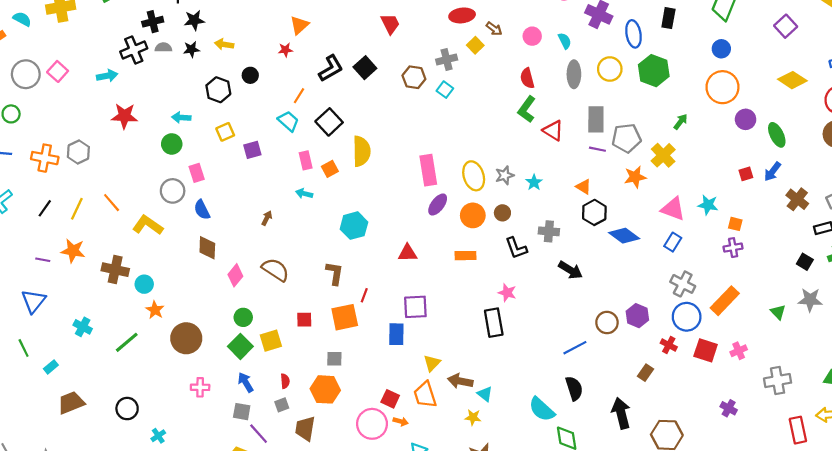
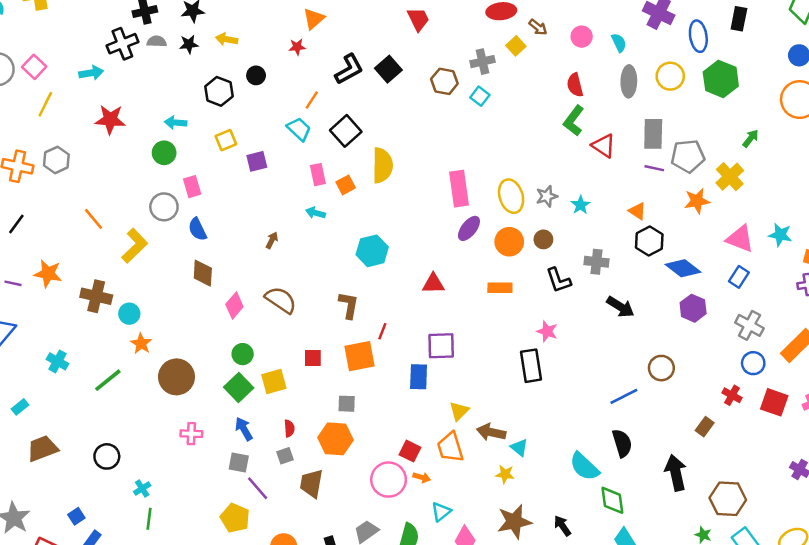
yellow line: (77, 209) -> (45, 104), moved
yellow L-shape: (148, 225) -> (135, 246), turned 100
purple hexagon: (637, 316) -> (693, 308), moved
blue circle: (687, 317) -> (753, 363), size x0.7

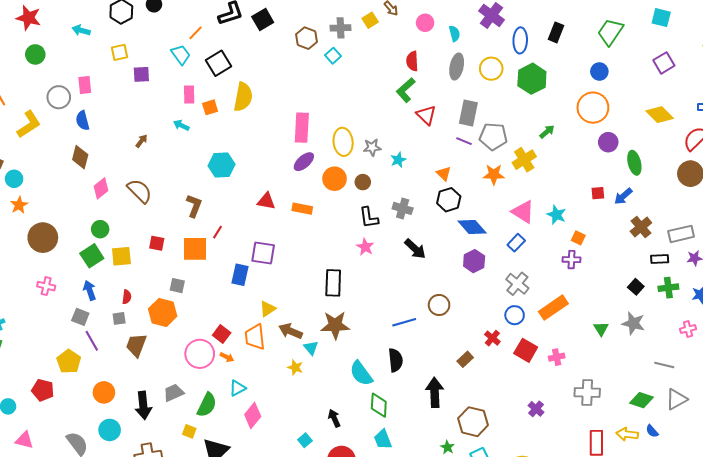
green circle: (164, 153) -> (35, 54), moved
orange rectangle: (500, 288) -> (302, 209), moved
pink star: (547, 331) -> (365, 247), moved
brown star: (514, 522) -> (335, 325), moved

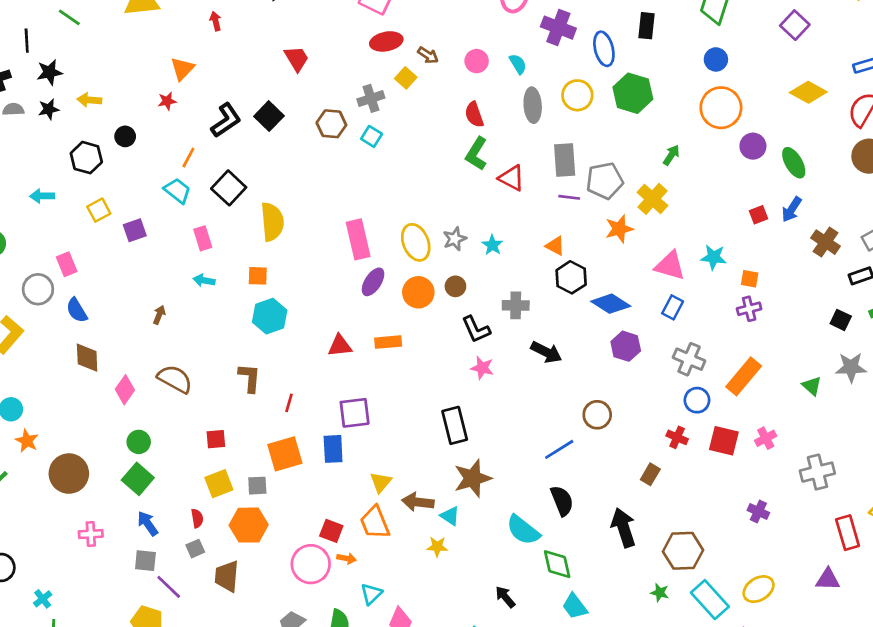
orange square: (210, 107) -> (258, 276), moved, turned 35
orange square: (195, 249) -> (285, 454), moved
yellow square: (121, 256) -> (219, 484), moved

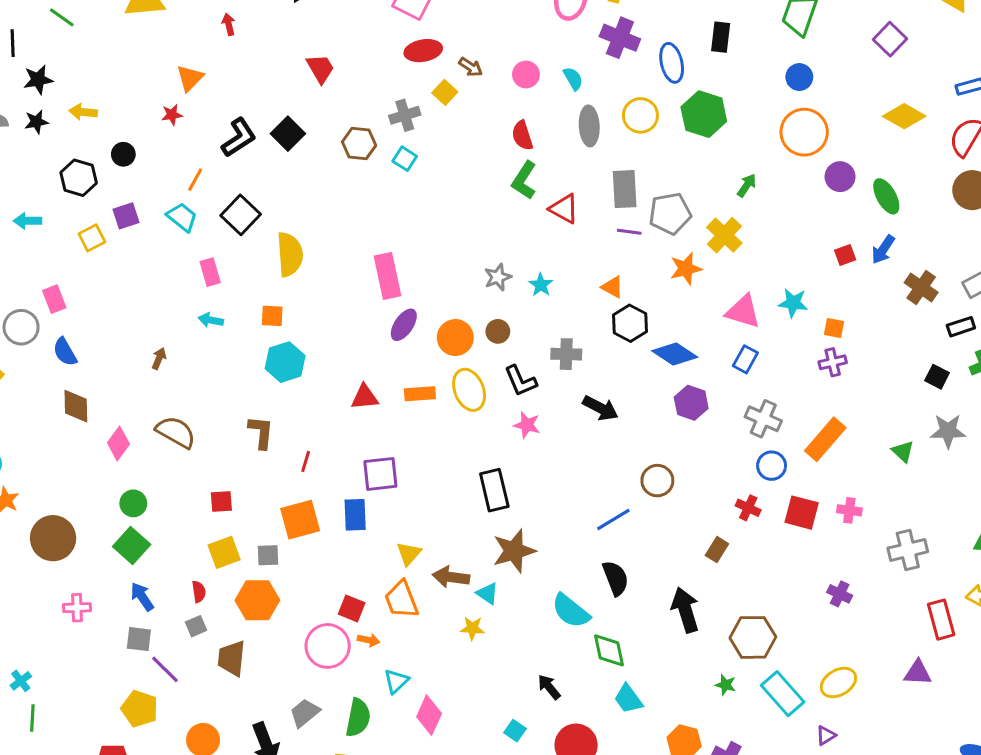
purple square: (135, 230) -> (126, 216), moved
yellow ellipse: (416, 242) -> (469, 390), moved
pink cross: (766, 438) -> (849, 510), turned 35

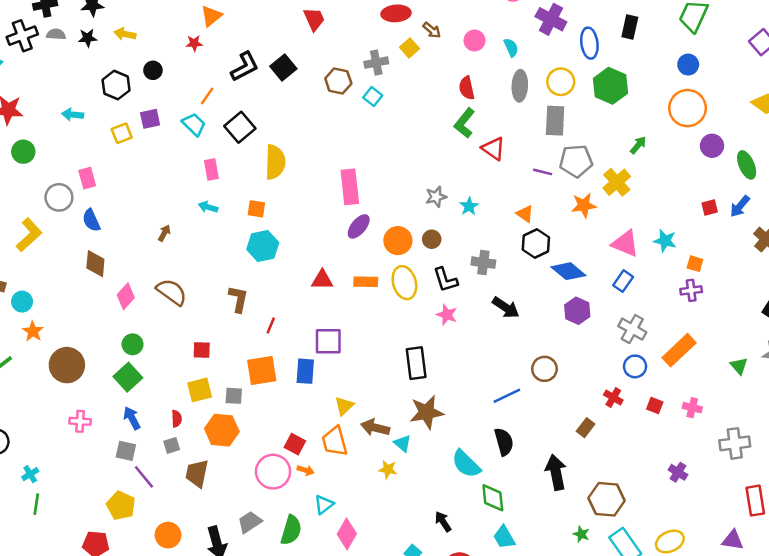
gray rectangle: (625, 189) -> (555, 121), moved
red square: (802, 513) -> (655, 406), size x0.6

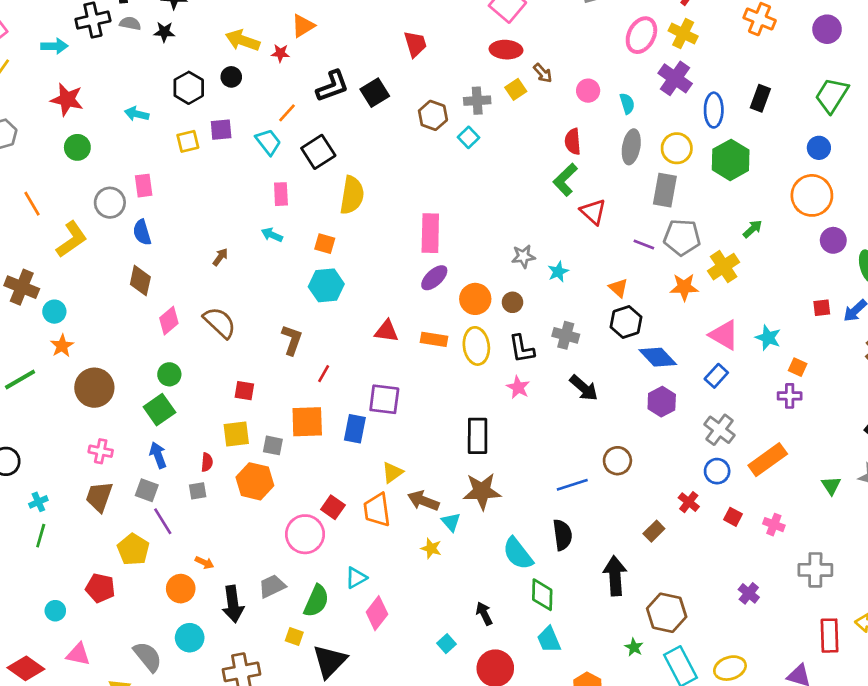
yellow arrow: (125, 34) -> (243, 40), moved, size x1.4
orange arrow: (306, 470) -> (205, 563), moved
brown trapezoid: (197, 473) -> (99, 497), moved

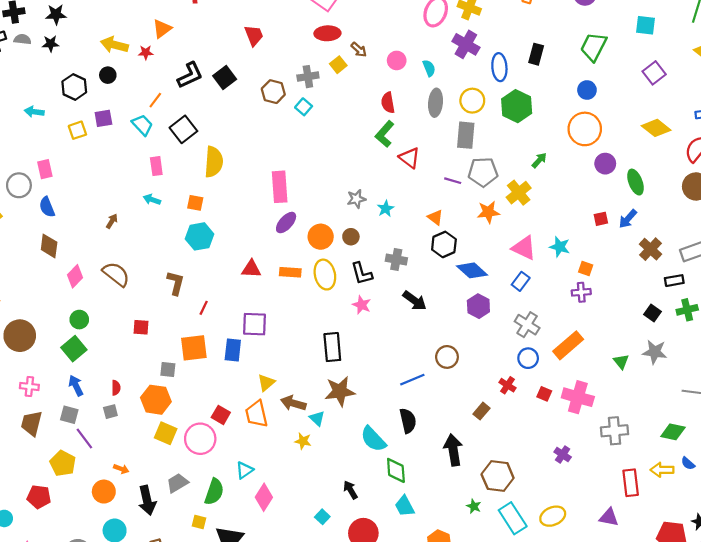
yellow square: (236, 434) -> (166, 433), moved, turned 35
pink cross: (774, 525) -> (578, 397), size x1.8

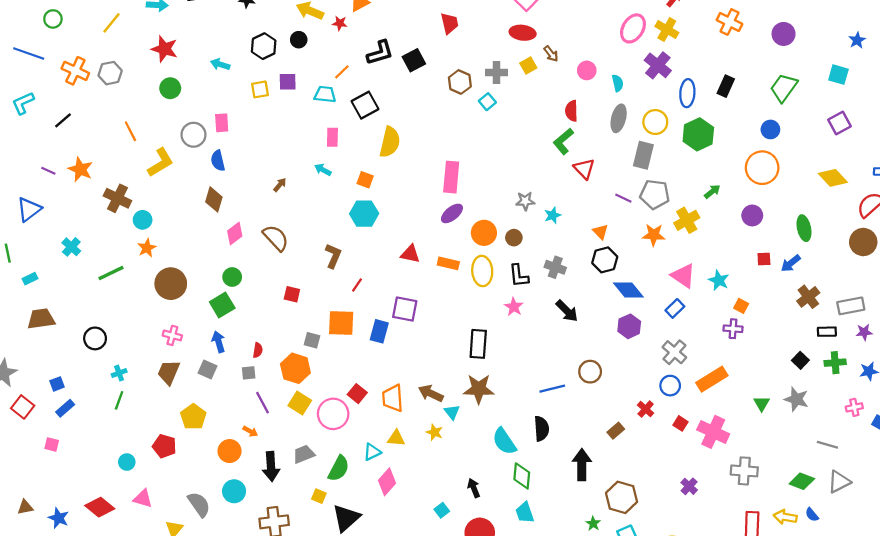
cyan trapezoid: (142, 125) -> (325, 94), turned -50
purple circle: (605, 164) -> (752, 215), moved
yellow triangle: (266, 383) -> (396, 438), moved, turned 36
purple line: (84, 439) -> (263, 403), moved

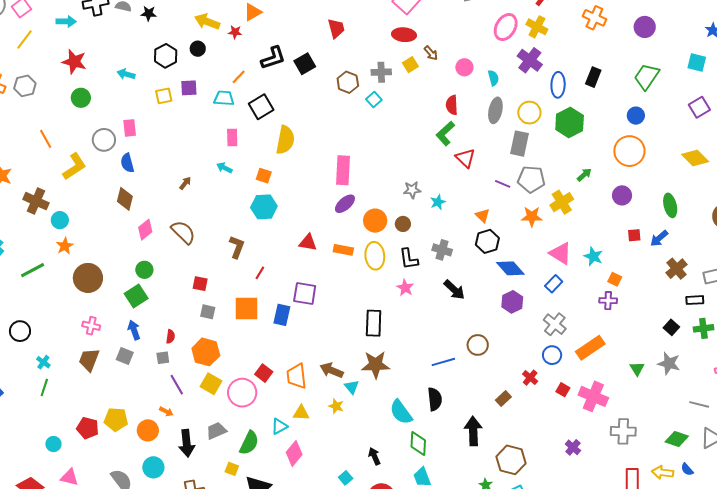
gray square: (312, 340) -> (208, 312), moved
cyan cross: (119, 373) -> (43, 362), turned -32
yellow pentagon: (193, 417) -> (116, 419), moved, turned -30

